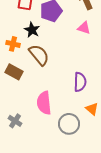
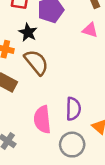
purple semicircle: (80, 82) -> (73, 109), moved

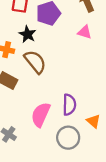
pink semicircle: (42, 120) -> (41, 115), turned 30

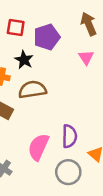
pink triangle: (85, 32) -> (86, 57), turned 40
brown semicircle: (35, 62) -> (32, 90), turned -60

